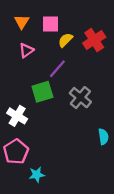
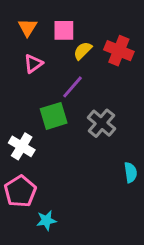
red cross: (94, 40) -> (119, 51), turned -35

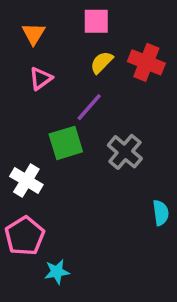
pink square: (64, 30) -> (96, 21), moved

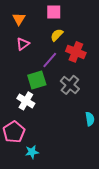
red cross: (146, 62) -> (76, 52), moved
white cross: (26, 180) -> (26, 101), moved

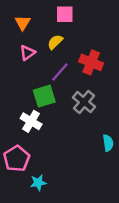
yellow semicircle: (57, 35) -> (55, 42), moved

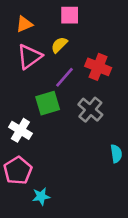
orange triangle: (23, 23) -> (24, 24), turned 35
pink triangle: (27, 53) -> (29, 57), size x1.5
white cross: (31, 121) -> (20, 130), moved

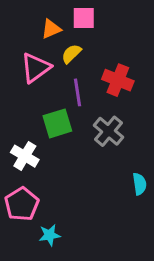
orange triangle: (24, 24) -> (51, 29), moved
purple line: (64, 77) -> (78, 92), turned -50

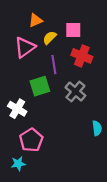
pink square: (84, 18) -> (73, 30), moved
pink pentagon: (22, 204) -> (31, 140), moved
cyan star: (50, 235) -> (18, 164), moved

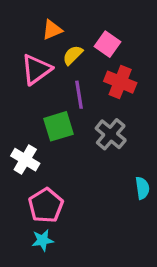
pink square: (73, 30) -> (108, 44), turned 35
cyan star: (18, 164) -> (43, 240), moved

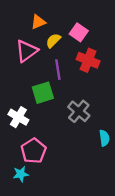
gray cross: (111, 134) -> (79, 111), moved
cyan star: (43, 240) -> (21, 174), moved

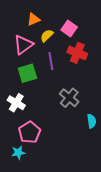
green square: (43, 93) -> (27, 73), moved

